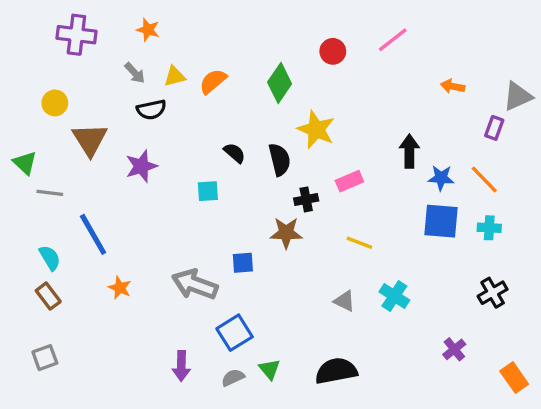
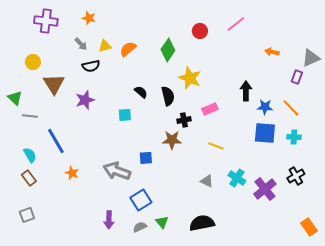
purple cross: (454, 349) -> (265, 189), moved, size x1.6

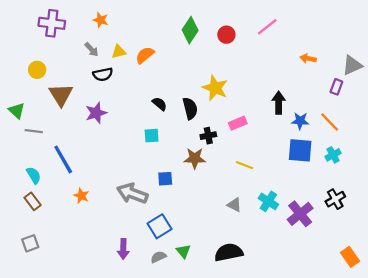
green diamond: (168, 50) -> (190, 30), moved
cyan square: (125, 115) -> (152, 136), moved
cyan cross: (294, 137) -> (333, 155), turned -32

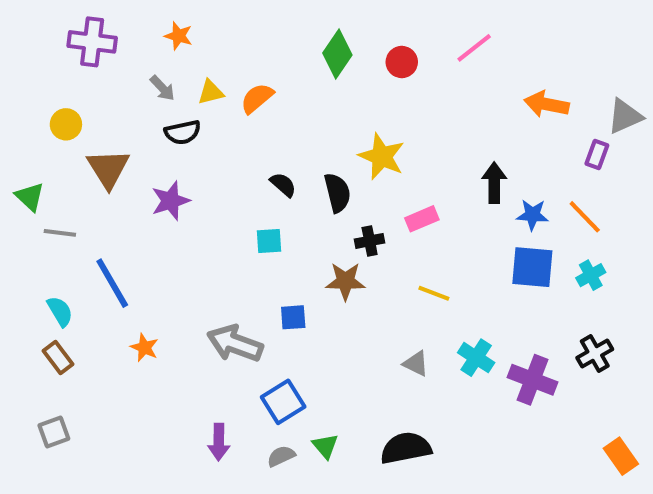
orange arrow: (308, 58) -> (547, 104), size x1.5
purple cross: (300, 214) -> (532, 380), turned -30

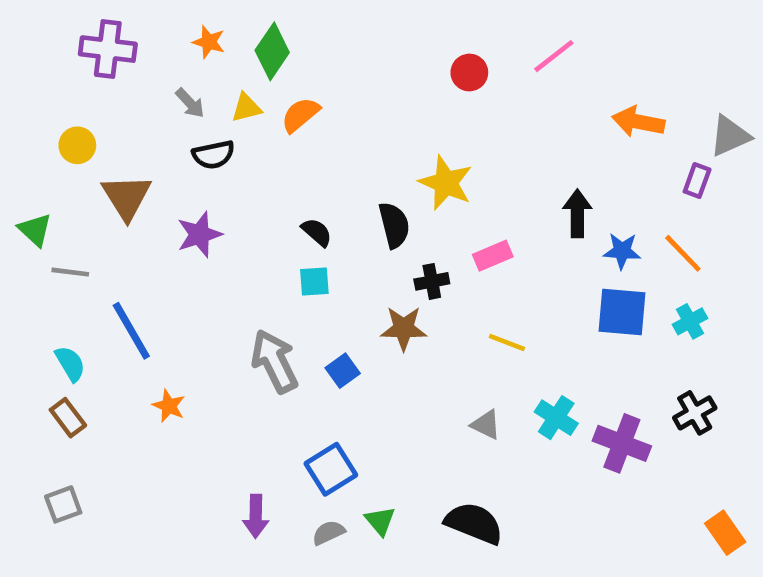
green diamond: (337, 54) -> (272, 51), moved
black semicircle: (283, 185) -> (317, 232), moved
blue square: (293, 317) -> (343, 371), turned -32
gray arrow: (235, 343) -> (275, 361), moved, turned 44
black semicircle: (406, 448) -> (474, 523), turned 33

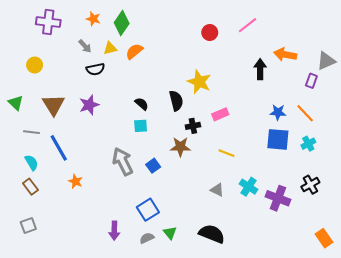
brown triangle: (127, 197) -> (53, 105), moved
black arrow: (577, 213) -> (260, 69), moved
gray line: (70, 272) -> (31, 132), moved

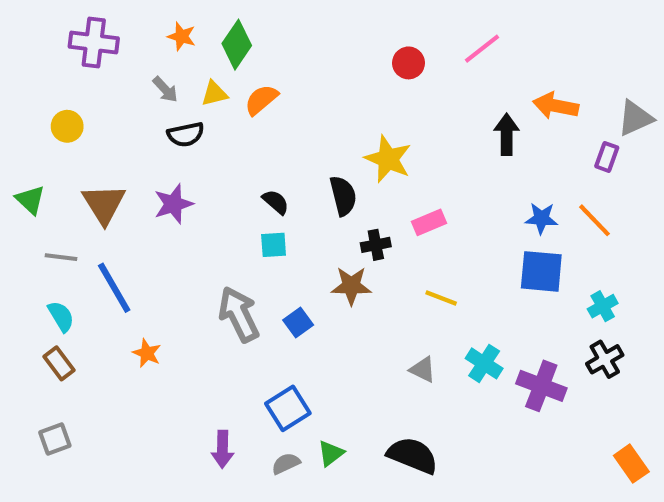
cyan cross: (308, 144) -> (603, 306), moved
green triangle: (170, 233) -> (331, 453), turned 32

